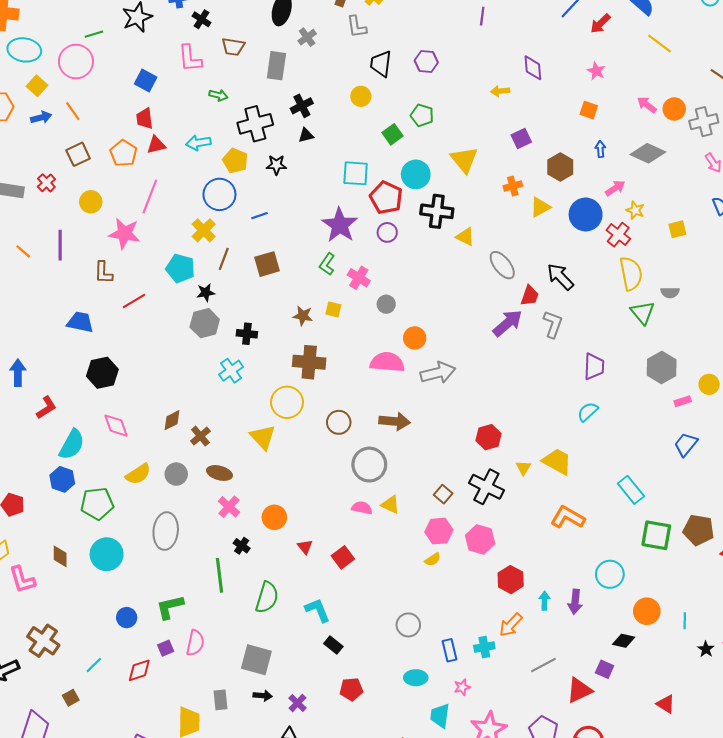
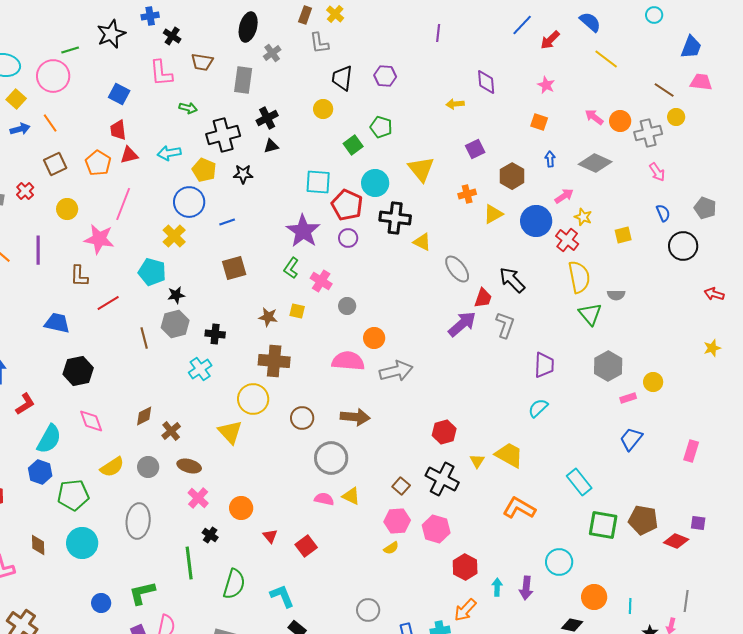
brown line: (224, 259) -> (144, 338), moved, turned -35

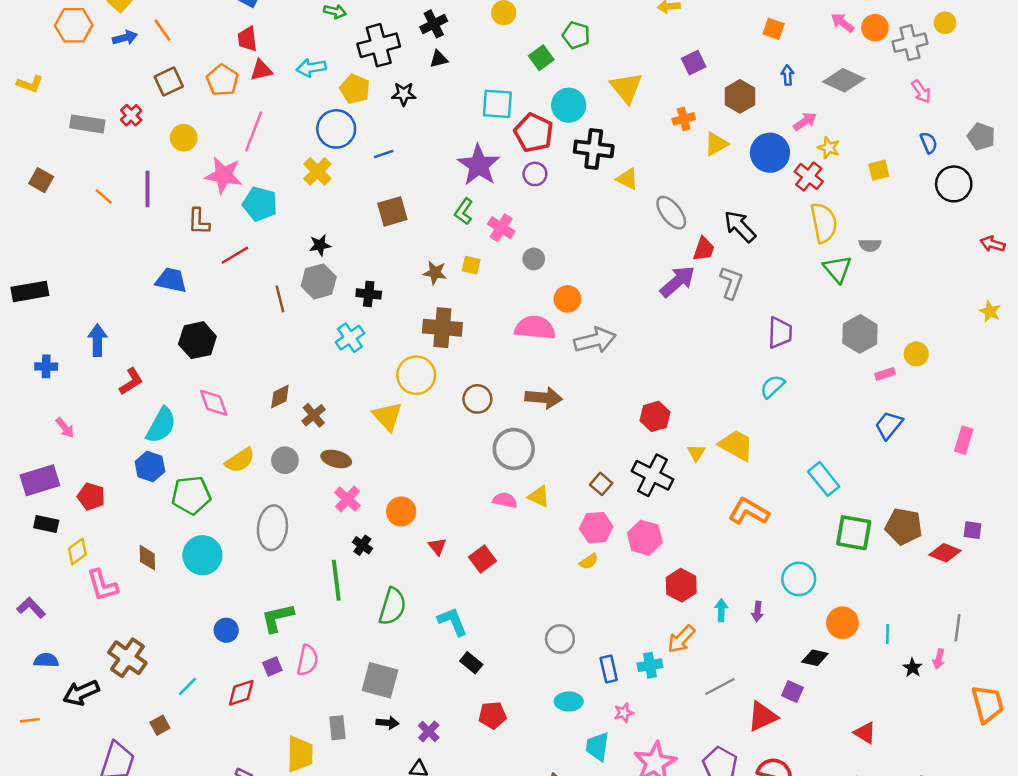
cyan pentagon: (152, 272) -> (260, 204), moved
yellow star: (712, 348) -> (990, 311), turned -30
purple arrow: (526, 588) -> (757, 611), size x0.7

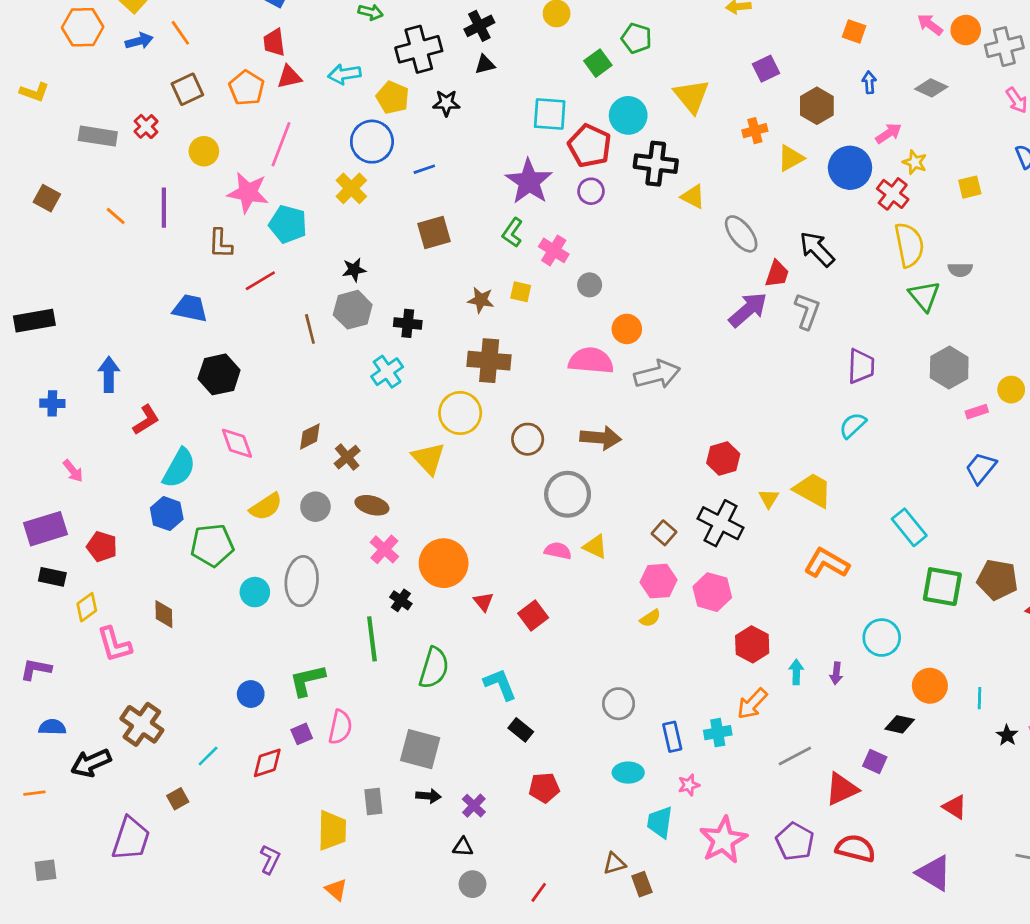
gray diamond: (844, 80) -> (931, 88), size x0.7
orange circle: (401, 511) -> (444, 563), size x1.5
cyan circle: (202, 555) -> (255, 592), moved, size x0.7
purple L-shape: (31, 608) -> (36, 669), turned -36

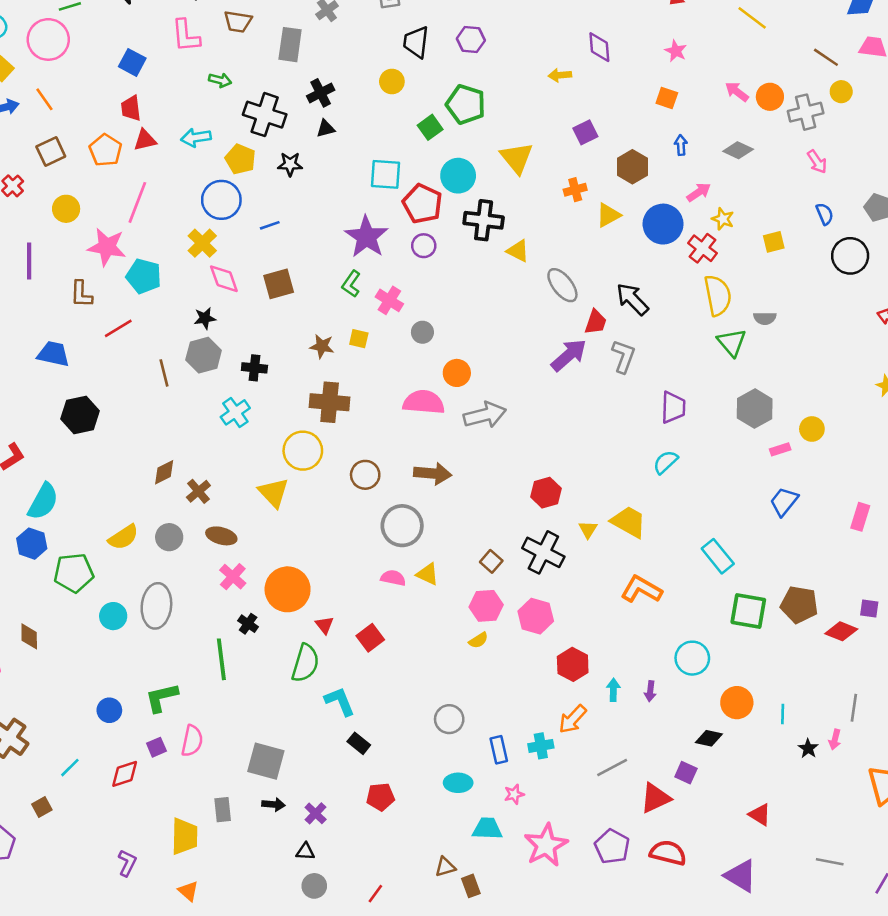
green pentagon: (636, 38) -> (466, 104), size x1.4
black cross: (419, 49) -> (265, 115), turned 33
pink diamond: (237, 443) -> (224, 279), moved
green semicircle: (434, 668) -> (305, 663), moved
cyan trapezoid: (660, 822) -> (487, 829), turned 84

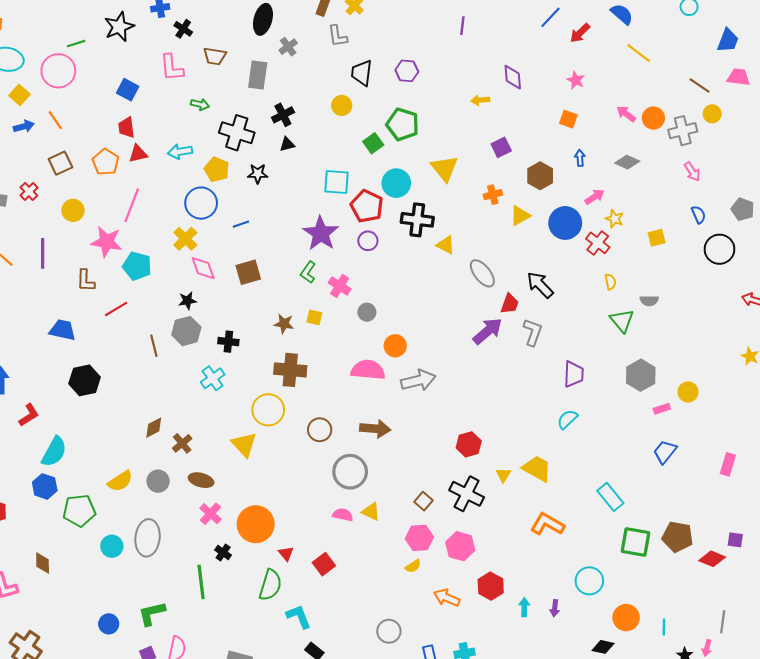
yellow semicircle: (718, 295) -> (610, 282), size x0.5
orange arrow: (573, 719) -> (447, 598), moved, turned 70

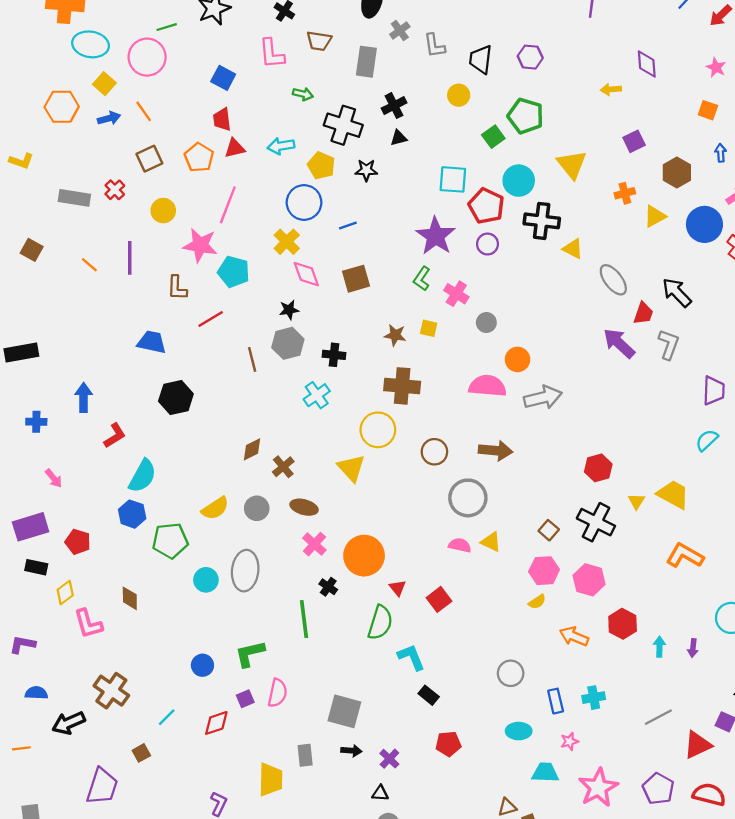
gray L-shape: (337, 36) -> (434, 46), moved
purple arrow: (488, 331) -> (619, 343), turned -96

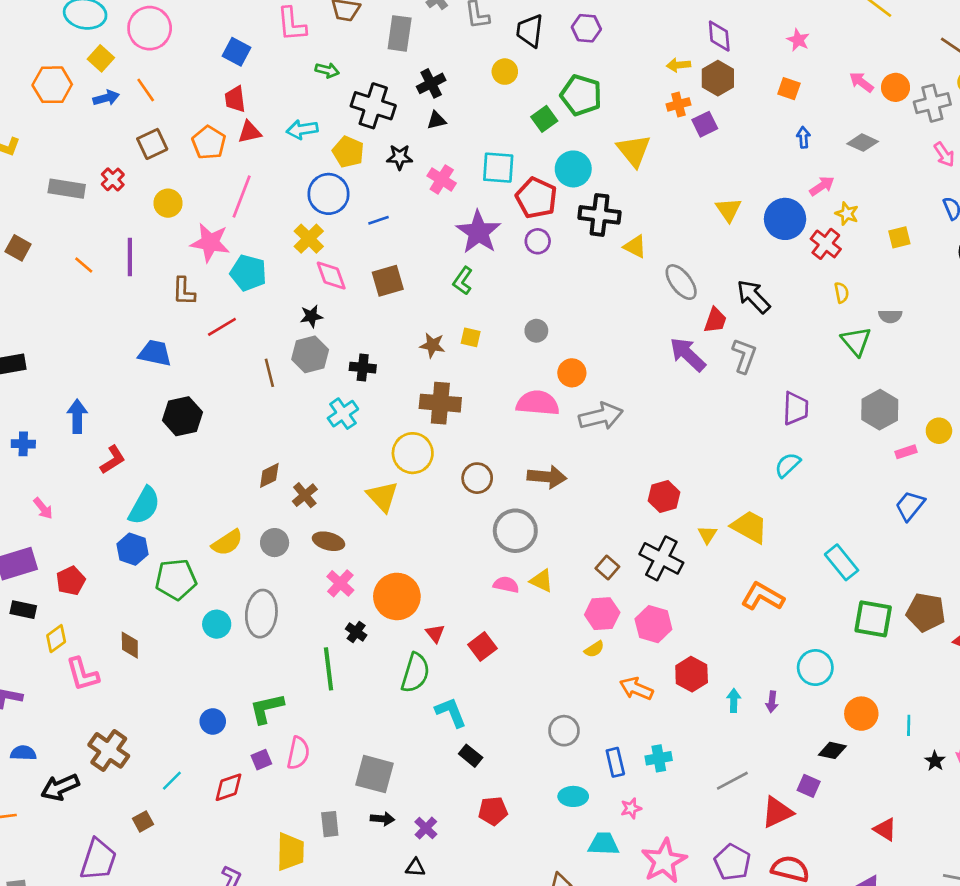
brown hexagon: (677, 172) -> (718, 78), moved
orange cross: (625, 193) -> (678, 104), moved
yellow triangle: (655, 216) -> (728, 210), turned -35
pink cross: (456, 294) -> (442, 179), moved
red pentagon: (78, 542) -> (71, 581), turned 30

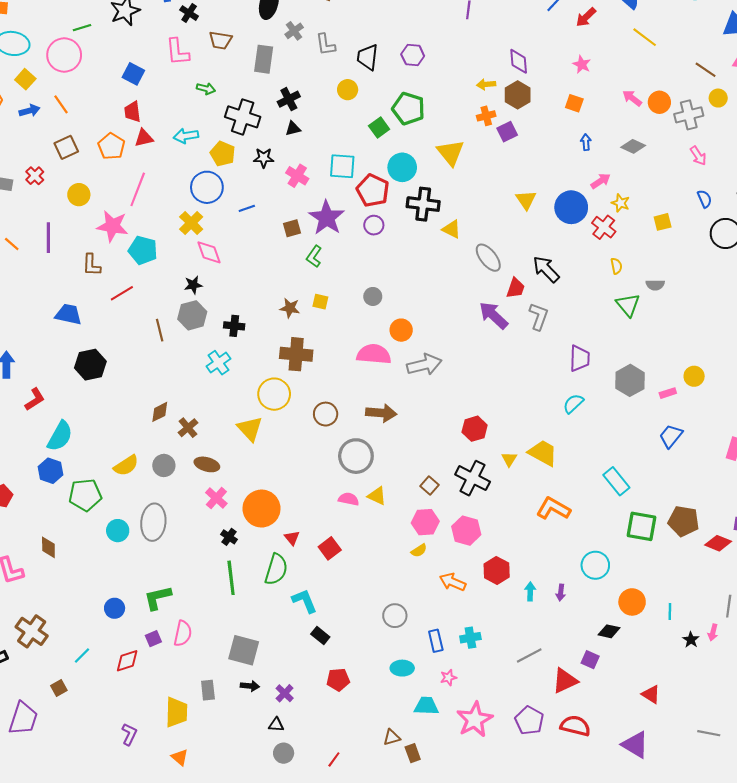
brown square: (388, 281) -> (292, 228), moved, size x0.7
gray hexagon: (880, 410) -> (630, 380), moved
green line: (328, 669) -> (231, 578), moved

